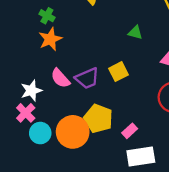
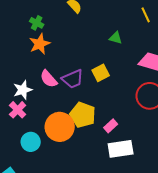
cyan circle: (40, 133) -> (31, 142), moved

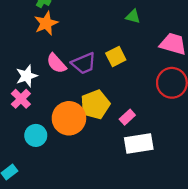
yellow pentagon: (83, 115) -> (95, 105), turned 30

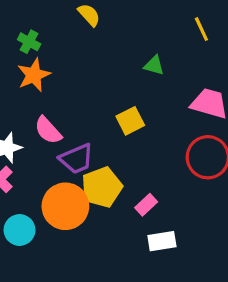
purple trapezoid: (84, 63) -> (76, 159), moved
white rectangle: (139, 143) -> (162, 241), size x0.7

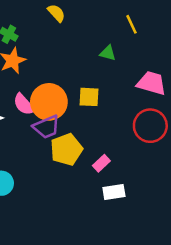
yellow line: (201, 29) -> (132, 24), moved
yellow square: (130, 121) -> (89, 97), turned 30
orange circle: (65, 206) -> (49, 102), moved

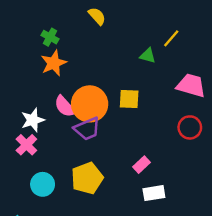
yellow line: (132, 24) -> (171, 38), moved, turned 66
red circle: (150, 126) -> (190, 127), size x0.7
yellow pentagon: (66, 149) -> (87, 178), moved

